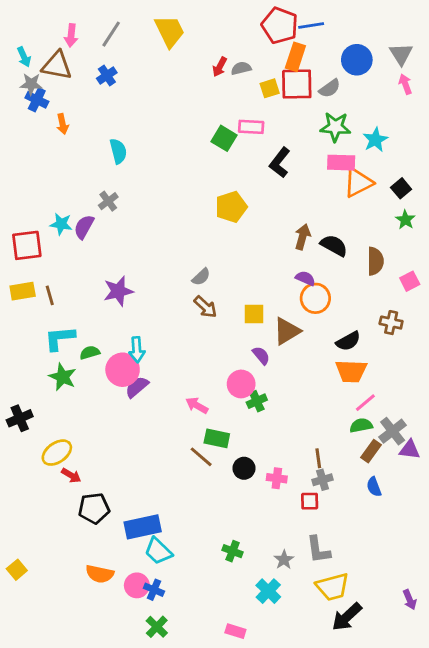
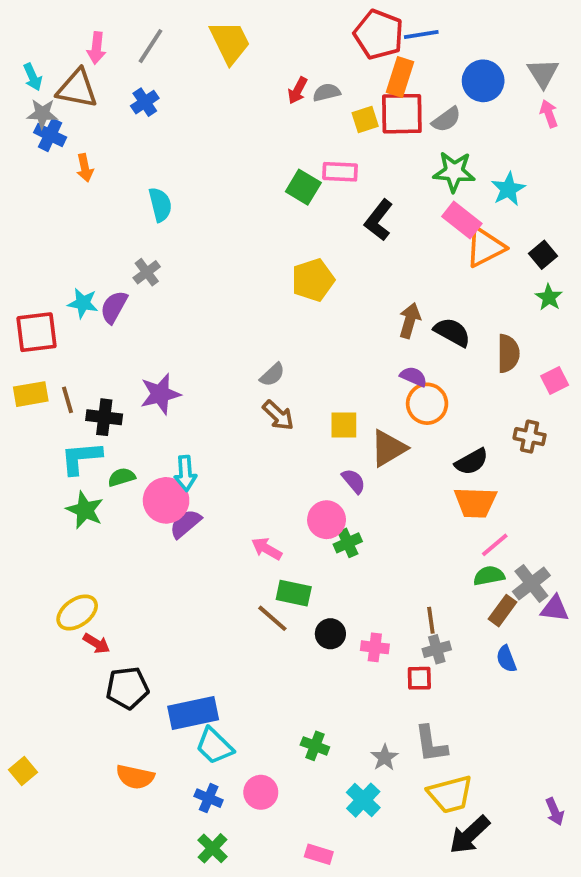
pink rectangle: (341, 163) -> (462, 220), turned 36
black cross: (20, 418) -> (104, 417), moved, turned 30
pink circle: (137, 585) -> (261, 792), moved

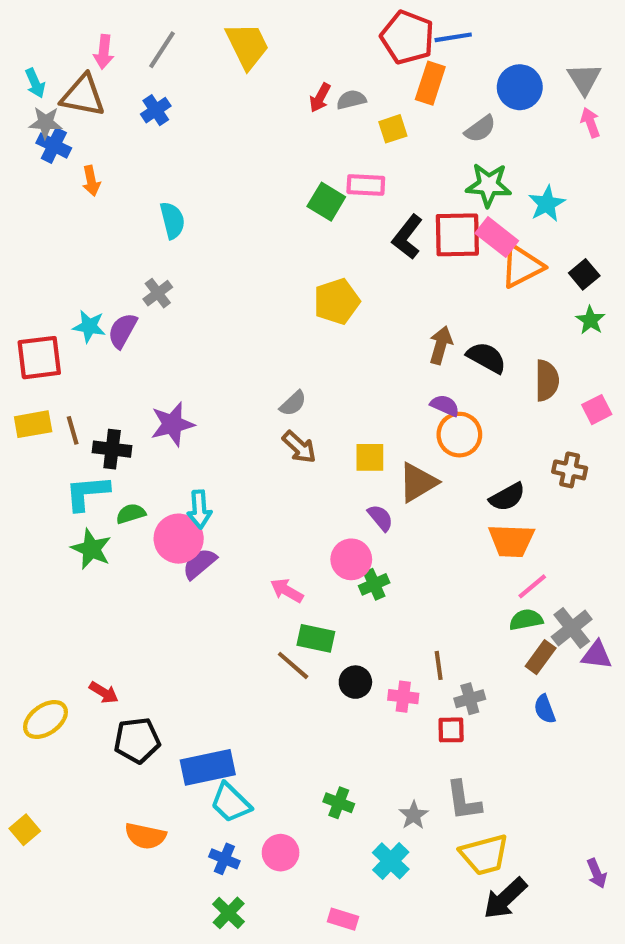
red square: (402, 114) -> (457, 235), moved
yellow ellipse: (77, 612) -> (46, 720), moved
brown line: (431, 620) -> (439, 665), moved

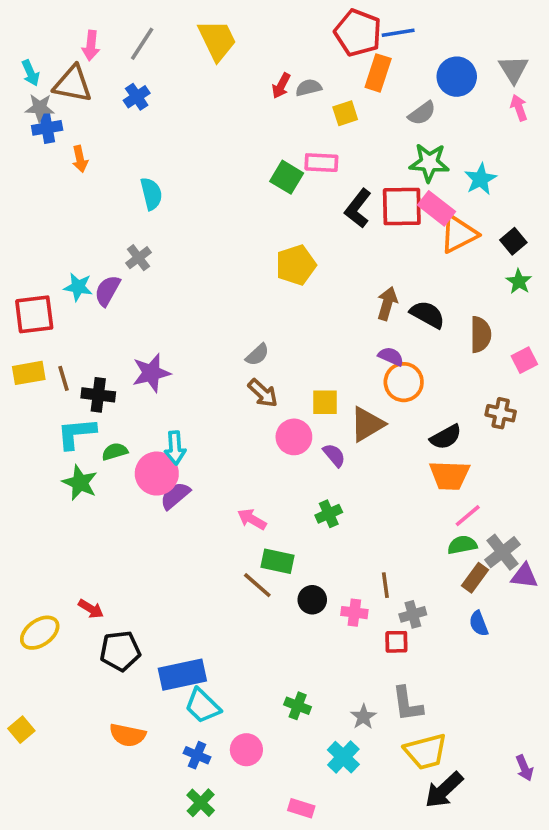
blue cross: (54, 145) -> (47, 128), turned -36
pink circle: (351, 559) -> (294, 437), moved

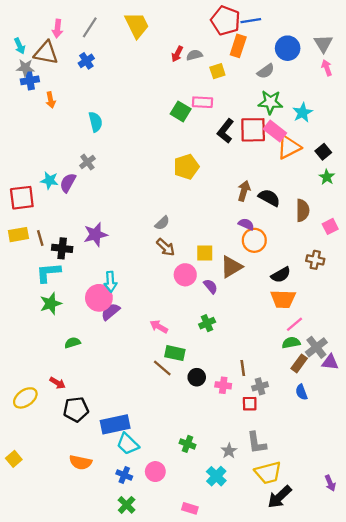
green semicircle: (115, 452) -> (72, 343), moved
green star: (80, 483) -> (51, 304), turned 30

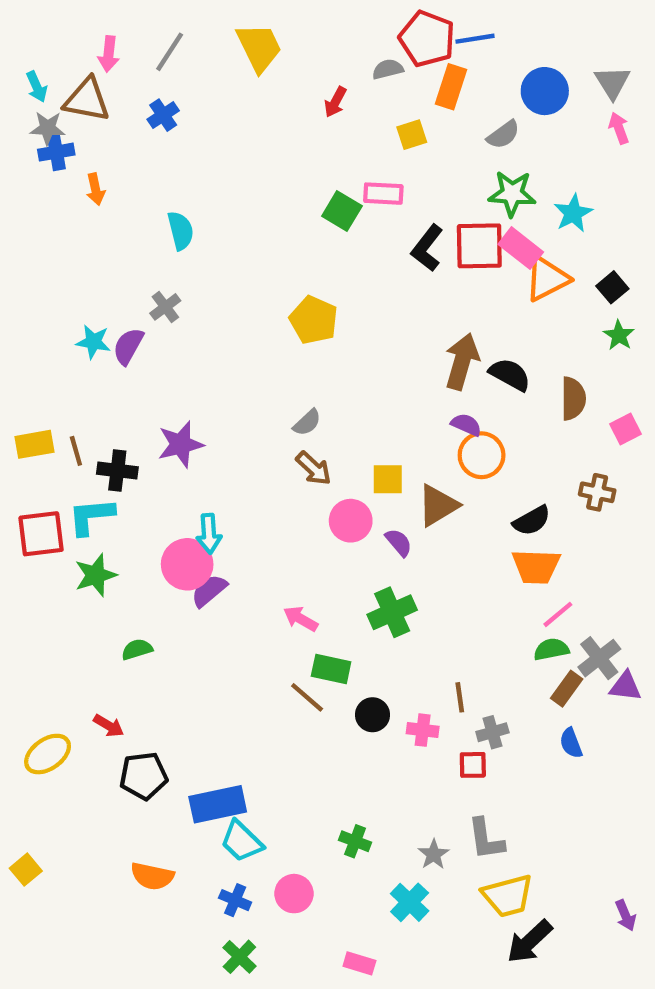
gray semicircle: (194, 55) -> (388, 69), moved
yellow pentagon: (186, 167) -> (314, 320), moved, turned -30
brown arrow: (244, 191) -> (462, 361), size x1.4
red square: (22, 198) -> (41, 534), moved
green cross: (207, 323) -> (392, 612), size x1.5

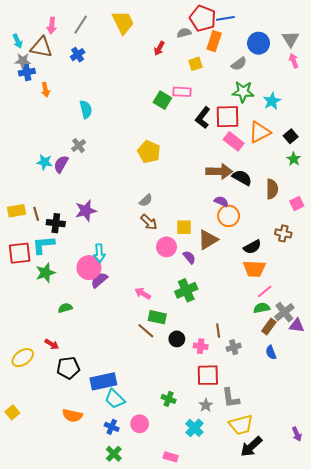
pink rectangle: (521, 248) -> (234, 141), moved
brown arrow: (462, 361) -> (219, 171), turned 75
red square: (473, 765) -> (208, 375), moved, size x1.6

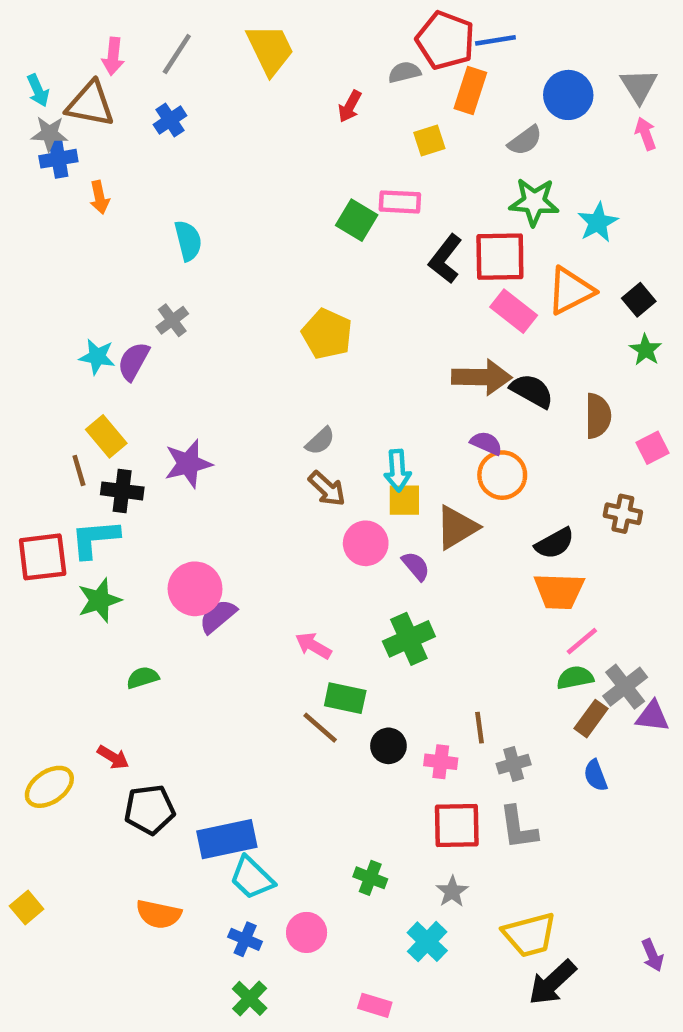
yellow rectangle: (17, 211) -> (106, 436), moved, turned 60
cyan arrow: (99, 253) -> (398, 470), moved
gray L-shape: (231, 398) -> (518, 828), moved

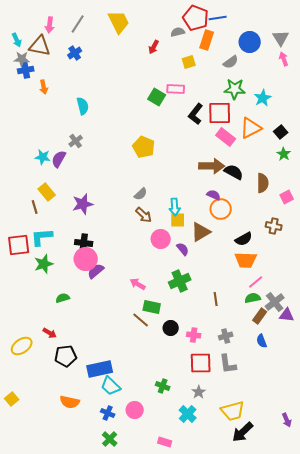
black cross: (122, 491) -> (84, 243), moved
brown line: (479, 728) -> (216, 299), moved

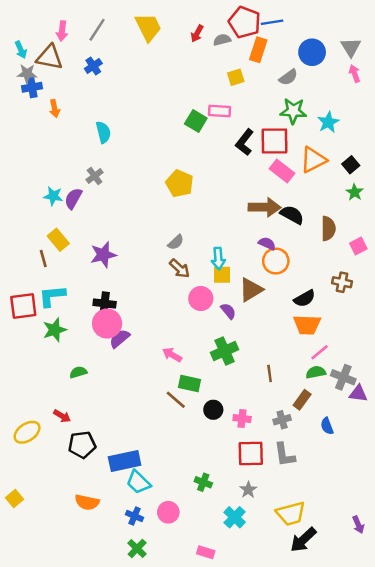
red arrow: (154, 47) -> (197, 34), moved
gray cross: (275, 302) -> (343, 377), turned -30
brown rectangle: (260, 316) -> (302, 400), moved

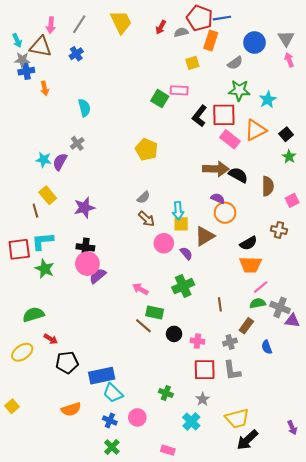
green star: (55, 330) -> (45, 269), turned -30
green semicircle: (78, 372) -> (33, 315), moved, size x1.5
orange semicircle: (87, 502) -> (71, 409), turned -30

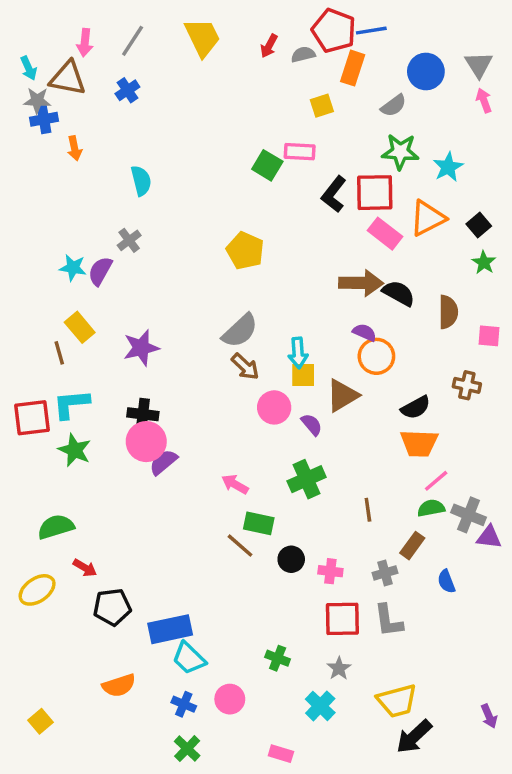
gray semicircle: (143, 197) -> (240, 331), size x1.6
pink square: (292, 200) -> (489, 336), turned 32
yellow square: (12, 406) -> (40, 721), moved

